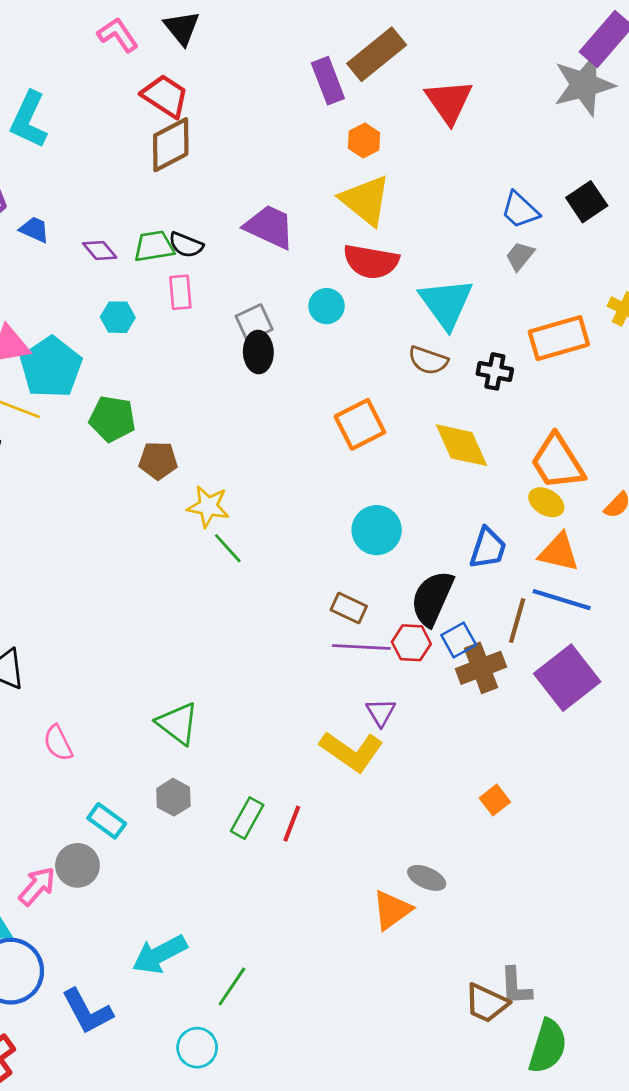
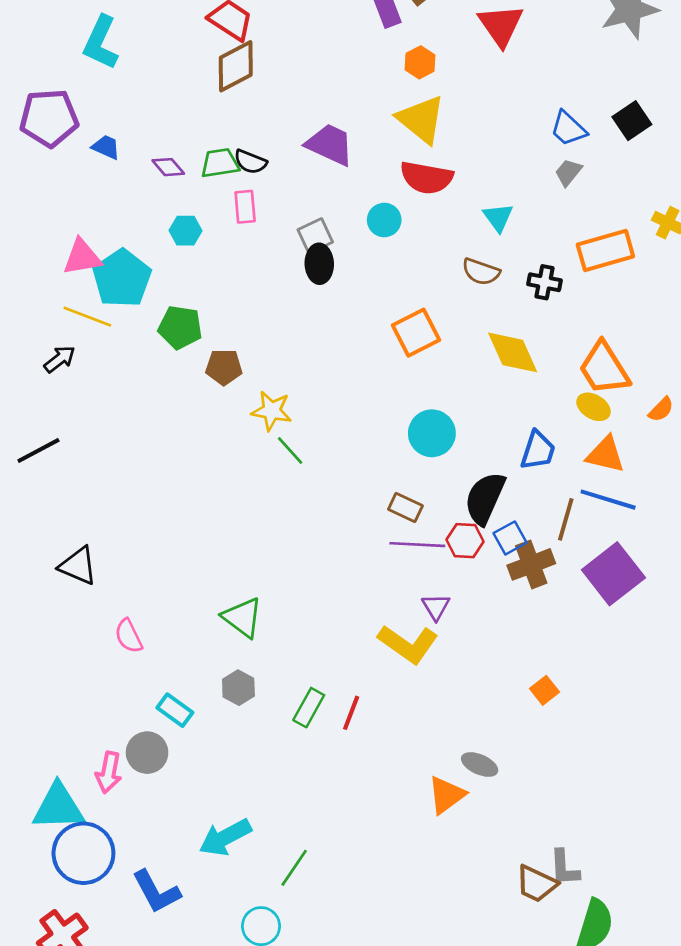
cyan triangle: (446, 303) -> (498, 217), size x0.6
pink arrow: (37, 886) -> (109, 772), turned 150

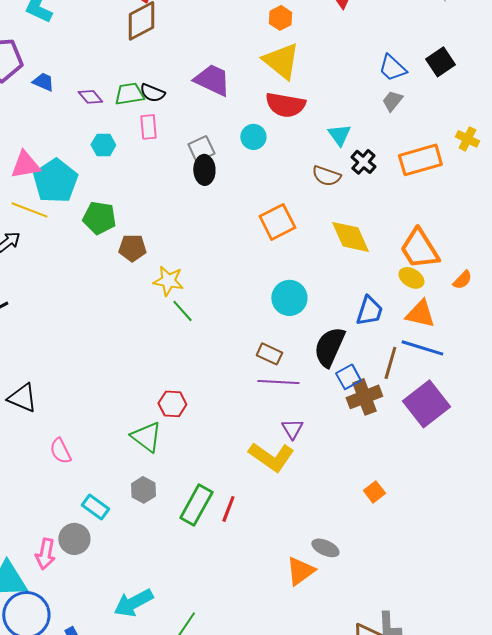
black cross: (544, 282) -> (363, 162), moved, turned 30
red hexagon: (465, 541) -> (172, 404), moved
green rectangle: (309, 708) -> (196, 505), size x1.4

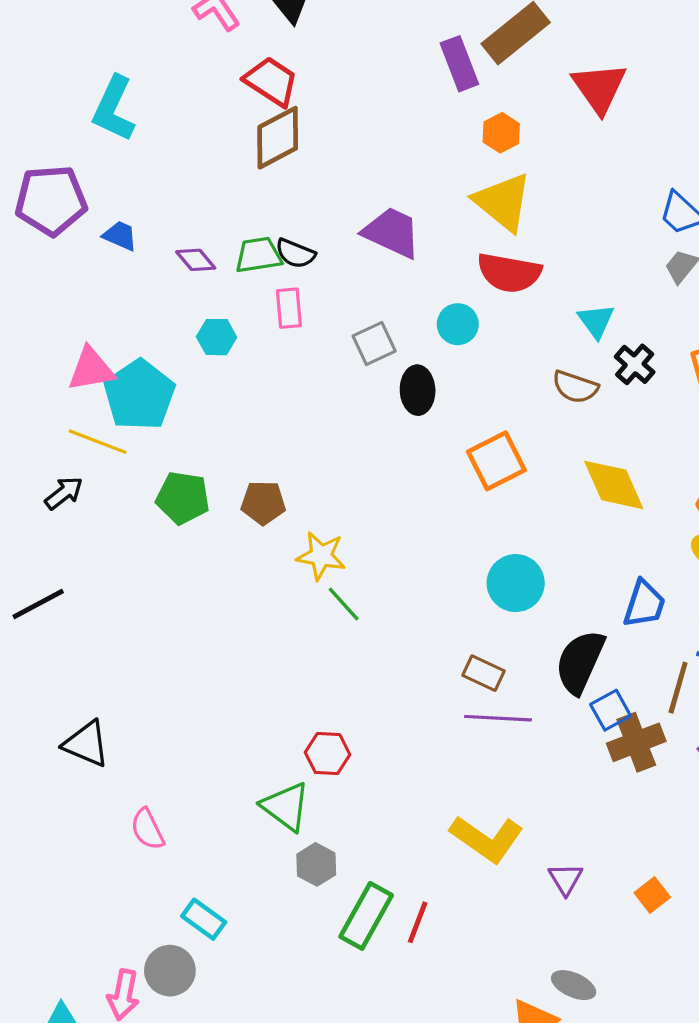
black ellipse: (204, 170) -> (418, 390), moved
green pentagon: (99, 218) -> (183, 498), moved
purple triangle: (292, 429) -> (566, 879), moved
gray hexagon: (143, 490) -> (316, 864), moved

